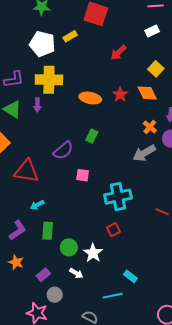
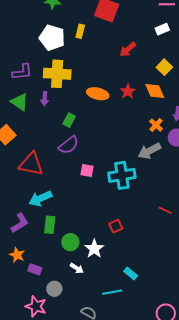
yellow rectangle: (70, 36) -> (80, 31), turned -48
green rectangle: (92, 136) -> (69, 120), moved
cyan cross: (118, 197) -> (122, 175), moved
cyan arrow: (37, 205) -> (40, 198), size x1.6
purple rectangle: (43, 275) -> (35, 269), moved, turned 56

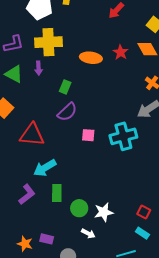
red square: (116, 226) -> (144, 212), moved, turned -32
white star: (94, 249) -> (104, 212), turned 30
orange star: (17, 255) -> (25, 244), moved

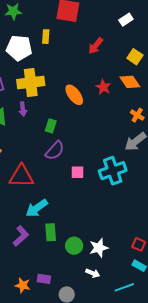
orange ellipse: (91, 58) -> (74, 95), turned 50
white arrow: (88, 234) -> (93, 273), moved

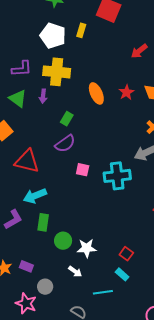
red arrow: (96, 46) -> (139, 51), moved

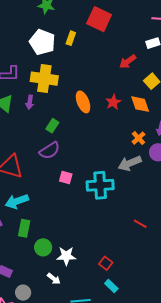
cyan rectangle: (122, 274) -> (111, 286), moved

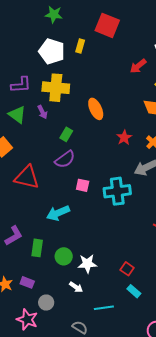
purple arrow: (30, 102) -> (42, 112), turned -32
red star: (113, 102) -> (124, 137), moved
cyan arrow: (17, 201) -> (58, 213), moved
green rectangle: (24, 228) -> (37, 248), moved

